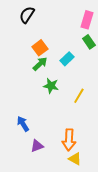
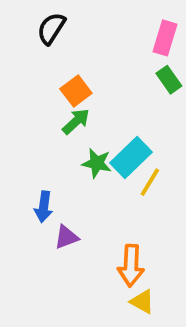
cyan rectangle: (67, 59) -> (131, 157), moved, size x1.5
blue arrow: (23, 124) -> (44, 207), moved, turned -140
purple triangle: (37, 146) -> (66, 237), moved

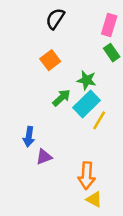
black semicircle: (51, 28) -> (55, 19), moved
green arrow: (76, 121) -> (61, 98), moved
green star: (97, 163) -> (87, 80), moved

